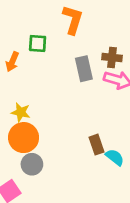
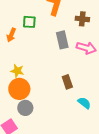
brown cross: (112, 58) -> (82, 19), moved
brown rectangle: (97, 145) -> (67, 82), moved

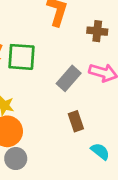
green square: (29, 22) -> (21, 57), moved, size x1.5
gray rectangle: (62, 40) -> (69, 78), moved, turned 54

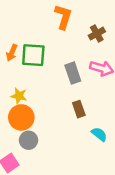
brown cross: (97, 31) -> (97, 34), turned -35
gray rectangle: (69, 78) -> (73, 73), turned -60

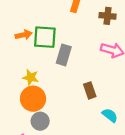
brown cross: (97, 34) -> (108, 16), turned 35
orange arrow: (12, 53) -> (24, 35), turned -126
gray rectangle: (73, 73) -> (64, 55), moved, turned 36

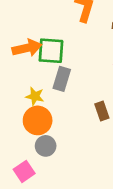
orange arrow: (24, 35) -> (27, 48), size x1.5
gray rectangle: (64, 55) -> (62, 79), moved

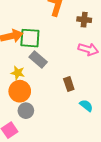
gray rectangle: (62, 79) -> (38, 60), turned -66

